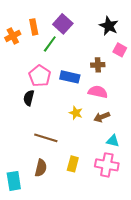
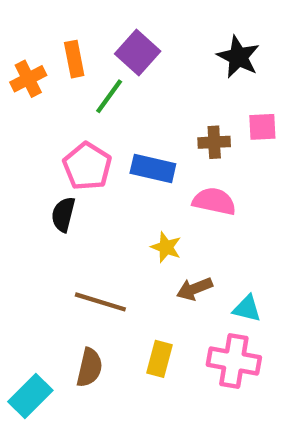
pink square: (120, 50) -> (262, 127), moved, turned -32
brown arrow: (102, 117) -> (194, 289), moved
cyan rectangle: (14, 181) -> (30, 396), turned 54

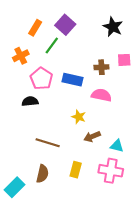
orange rectangle: (74, 59) -> (35, 28), turned 42
orange cross: (28, 79) -> (21, 56), moved
black semicircle: (63, 214) -> (30, 101), turned 70

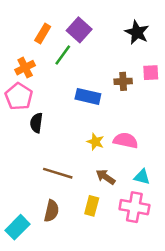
pink pentagon: (41, 79) -> (19, 96), moved
pink semicircle: (101, 95) -> (126, 140), moved
black semicircle: (30, 101) -> (36, 123), turned -77
brown arrow: (92, 137) -> (106, 177), moved, turned 56

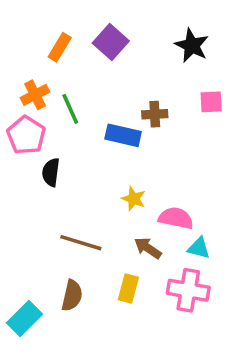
green line: (63, 55) -> (70, 109), moved, turned -60
brown cross: (123, 81) -> (155, 114), moved
pink semicircle: (126, 140) -> (176, 218), moved

